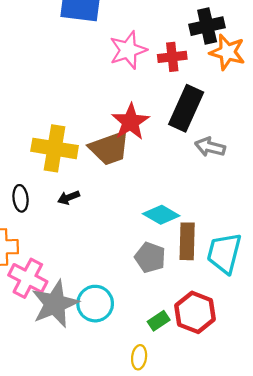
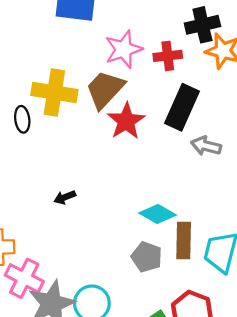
yellow cross: (55, 148) -> (54, 93), moved
brown trapezoid: (109, 148) -> (105, 89), moved, turned 153
black ellipse: (21, 198) -> (22, 119), moved

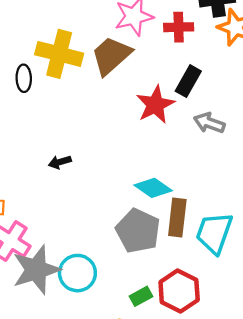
black rectangle: (182, 107) -> (188, 81), size x0.7
red star: (126, 121) -> (155, 105), moved
gray pentagon: (147, 257) -> (138, 231), size x1.4

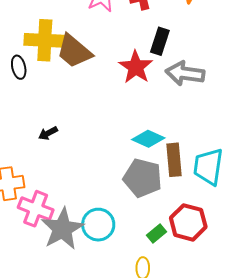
brown trapezoid: (111, 56) -> (74, 51), moved, turned -87
gray arrow: (209, 123) -> (185, 73), size x1.4
black arrow: (60, 162) -> (48, 133), moved

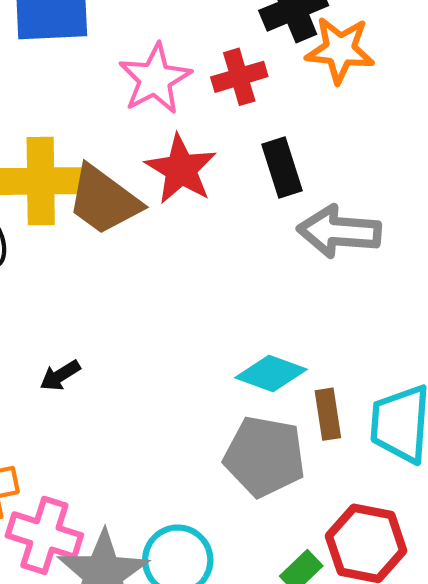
black rectangle: (160, 41) -> (282, 168), turned -32
red star: (136, 67) -> (181, 169), moved
brown rectangle: (174, 160) -> (328, 414), size x0.7

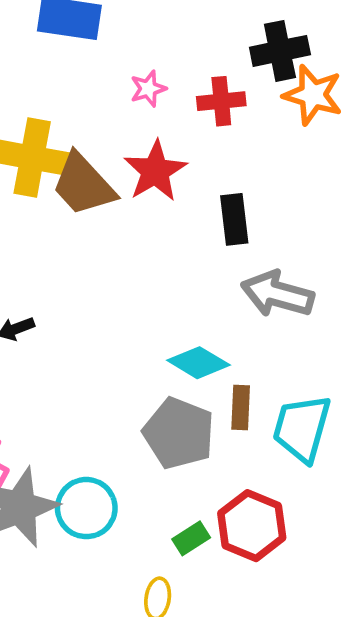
pink star: (155, 79) -> (148, 89), size x0.6
black rectangle: (282, 168) -> (234, 219), moved
gray arrow: (339, 232) -> (277, 294), moved

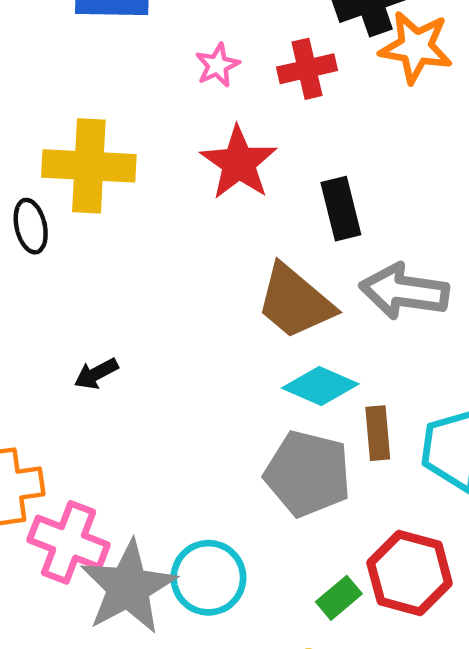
brown trapezoid: (83, 185) -> (295, 302), moved

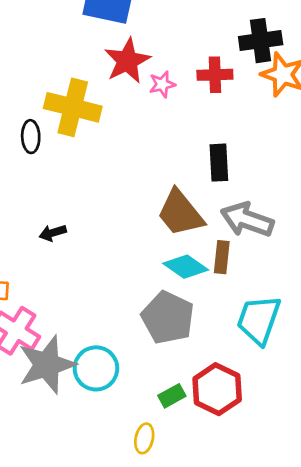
pink star: (217, 65) -> (162, 84), moved
red star: (239, 163) -> (127, 61), moved
brown rectangle: (378, 433) -> (222, 257), moved

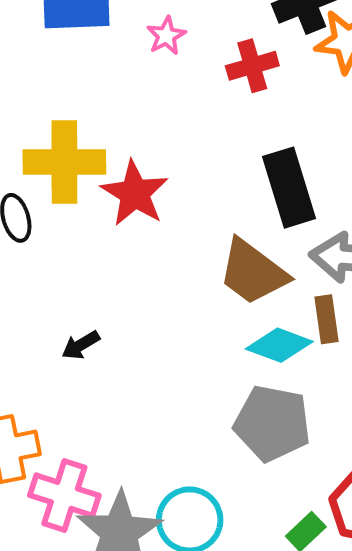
red star: (127, 61) -> (135, 193), moved
pink star: (162, 84) -> (166, 36), moved
black rectangle: (219, 163) -> (289, 188), size x1.4

